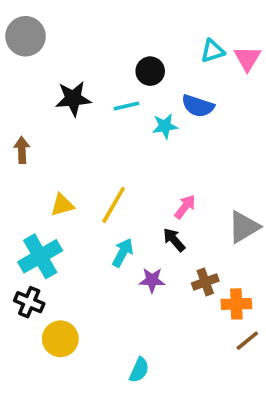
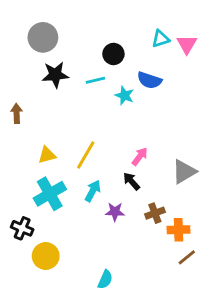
gray circle: (26, 36) -> (43, 37), moved
cyan star: (165, 126) -> (125, 95), turned 30
cyan cross: (40, 256) -> (50, 194), moved

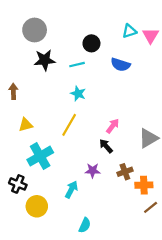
cyan star: (125, 95) -> (78, 94), moved
yellow triangle: (47, 155) -> (26, 125), moved
cyan arrow: (93, 191) -> (71, 190), moved

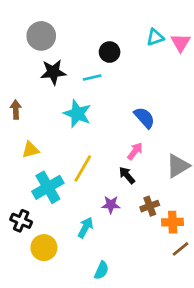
blue semicircle: (120, 65) -> (144, 118), moved, turned -150
cyan star: (78, 94) -> (77, 114), moved, size x1.5
yellow line: (69, 125) -> (83, 169), moved

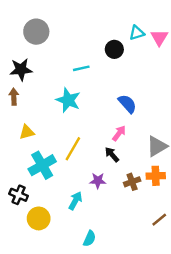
black circle: (110, 52) -> (114, 49), moved
black star: (53, 72) -> (21, 69), moved
orange cross: (173, 222) -> (156, 176), moved

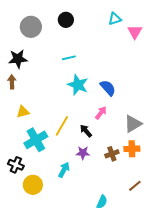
cyan triangle: (137, 33) -> (115, 19), moved
black circle: (114, 49) -> (66, 20), moved
cyan star: (68, 100) -> (78, 85), moved
black arrow: (112, 155) -> (86, 131), moved
cyan semicircle: (89, 239) -> (102, 202), moved

